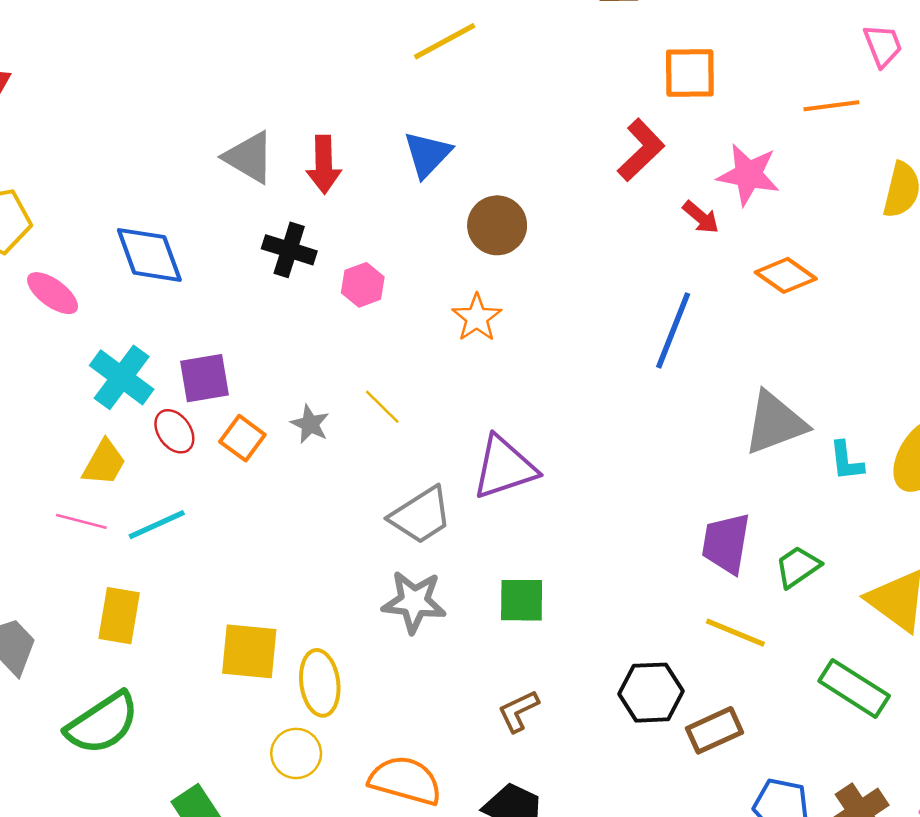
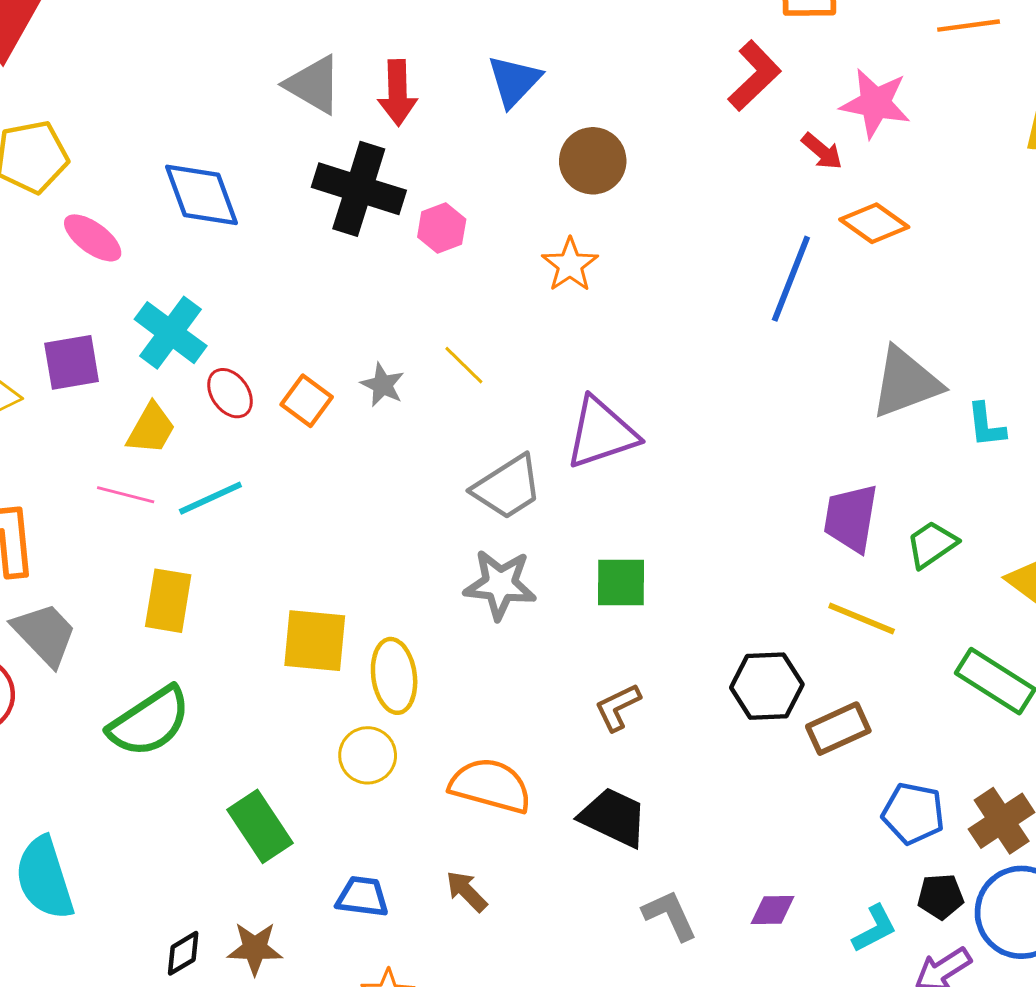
black cross: (289, 250) -> (359, 189), size x1.5
orange diamond: (786, 275) -> (874, 223), moved
purple square: (205, 378) -> (72, 362), moved

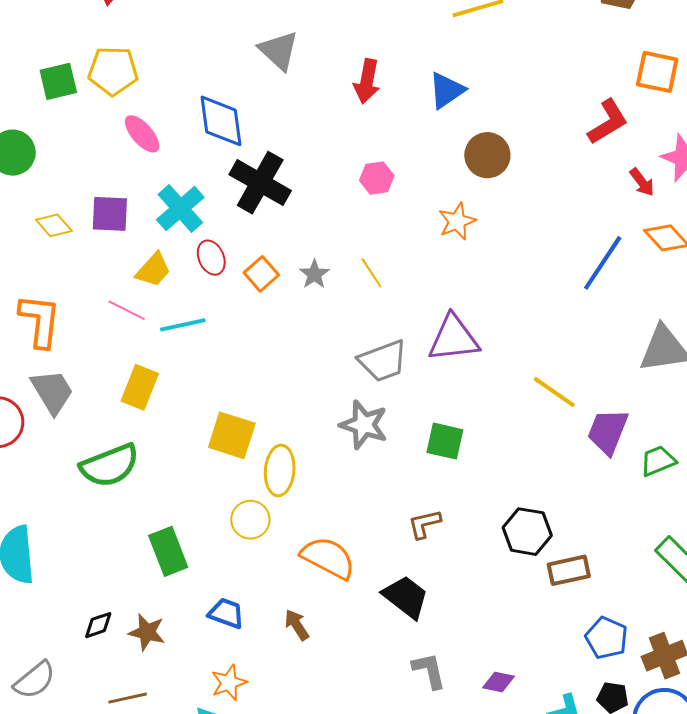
gray triangle: (314, 85) -> (279, 51), moved
black cross: (359, 189) -> (260, 183), moved
yellow line: (862, 619) -> (554, 392), moved

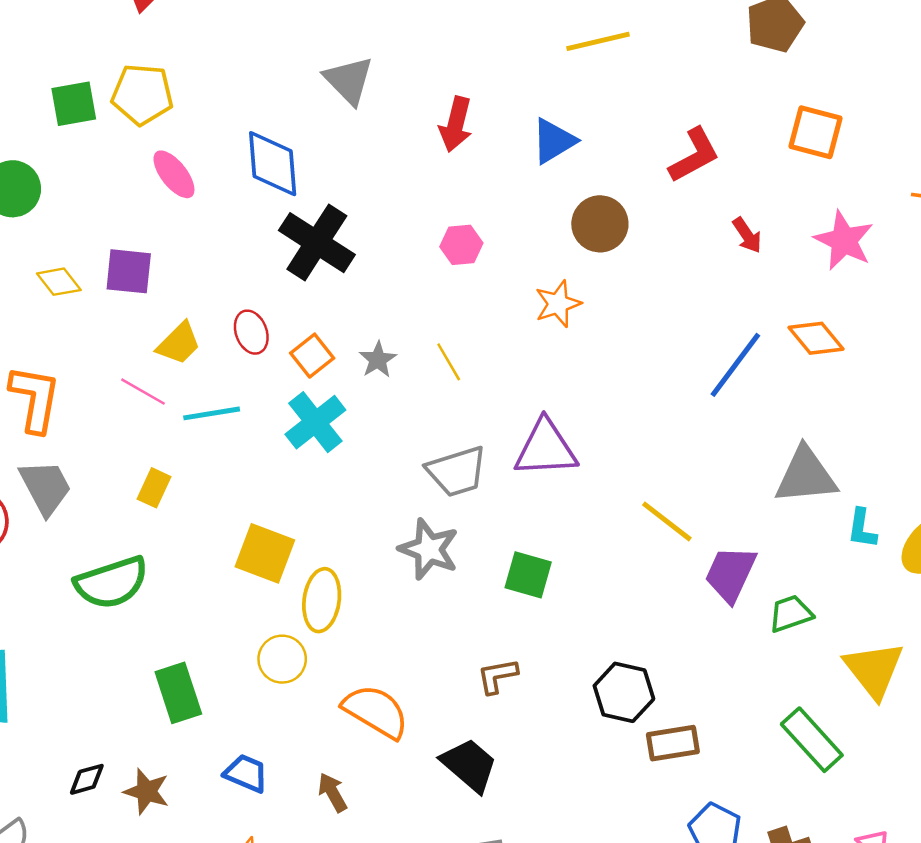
red L-shape: (608, 122) -> (694, 155), moved
red arrow: (642, 182) -> (747, 235), moved
cyan cross: (180, 208) -> (315, 422), moved
yellow rectangle: (140, 387) -> (154, 488), size x0.7

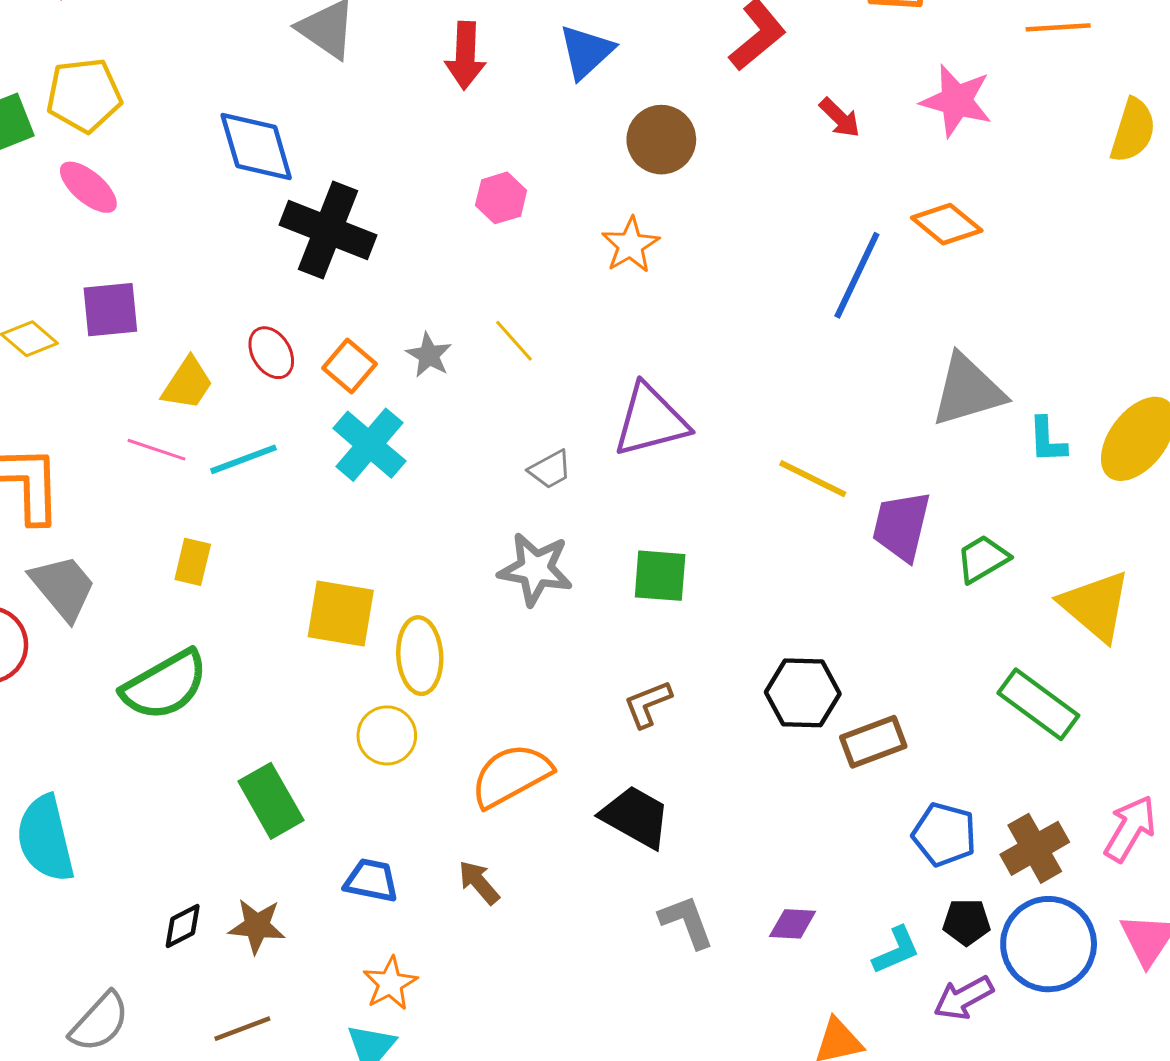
pink ellipse: (174, 174) -> (88, 187), moved
gray trapezoid: (457, 471) -> (550, 469), size x0.6
orange semicircle: (376, 711) -> (511, 775), turned -48

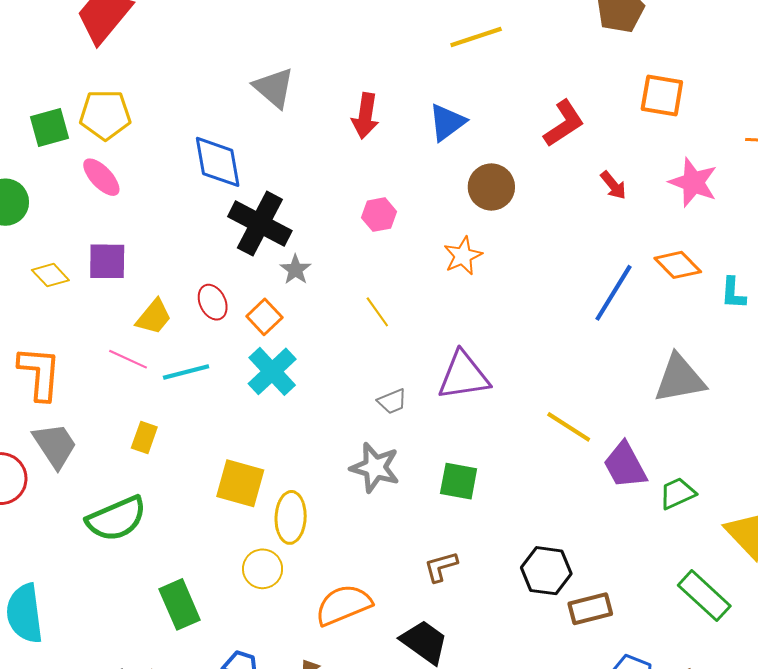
gray star: (429, 355) -> (295, 270), moved
cyan L-shape: (1047, 440) -> (733, 293), moved
purple trapezoid: (901, 526) -> (625, 465), turned -48

